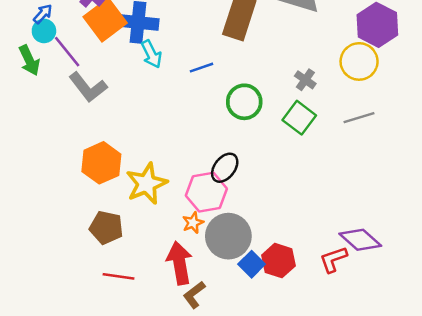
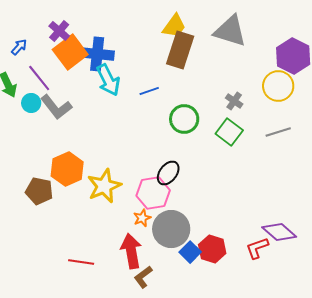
cyan circle: (44, 31) -> (31, 103), moved
cyan arrow: (151, 54) -> (108, 80), size x1.4
brown pentagon: (106, 228) -> (39, 191), moved

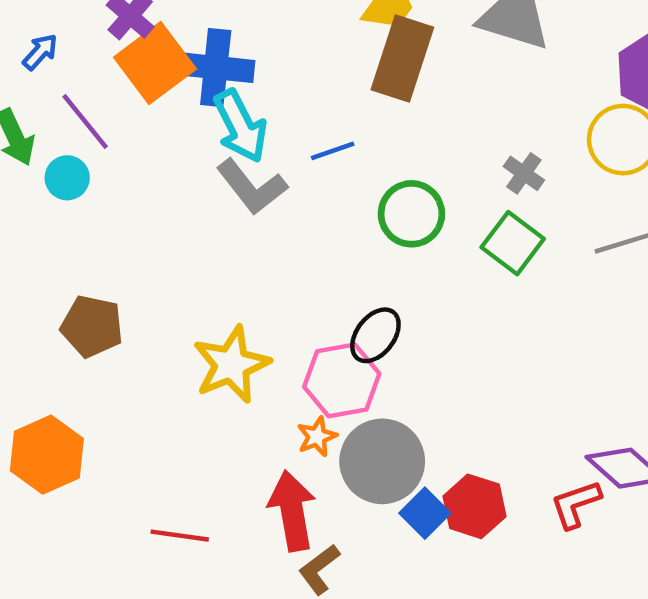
gray L-shape: (56, 107) -> (252, 187), moved
orange hexagon: (67, 169) -> (47, 455), moved
brown pentagon: (39, 191) -> (92, 326), moved

